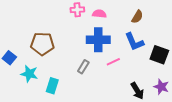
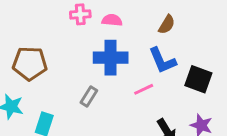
pink line: (113, 62) -> (144, 89), moved

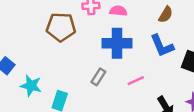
brown pentagon: (30, 63) -> (61, 27), moved
pink line: (144, 89) -> (136, 81), moved

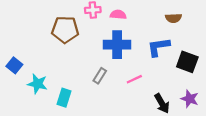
brown semicircle: (166, 15) -> (174, 18), moved, turned 56
blue L-shape: (162, 46) -> (159, 47), turned 105

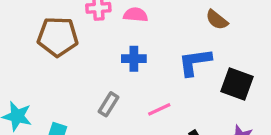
brown semicircle: (174, 18) -> (217, 20), turned 42
blue cross: (117, 45) -> (134, 59), size x0.6

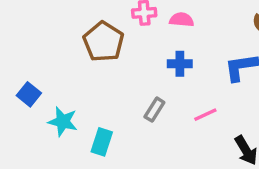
brown pentagon: (58, 37) -> (104, 42), turned 30

